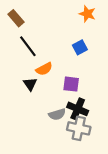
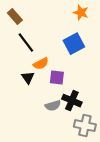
blue square: (80, 47) -> (74, 44), size x1.5
purple square: (71, 84) -> (57, 78), moved
gray cross: (79, 128) -> (85, 126), moved

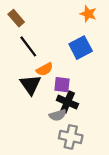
black triangle: (28, 78) -> (30, 85), size x1.5
black cross: (72, 101) -> (67, 102), moved
gray cross: (85, 126) -> (71, 137), moved

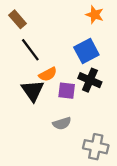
black cross: (67, 102) -> (90, 80), moved
gray cross: (71, 137) -> (96, 147), moved

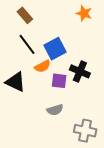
brown rectangle: (17, 19) -> (25, 15), moved
blue square: (86, 51) -> (55, 49), moved
black triangle: (33, 91) -> (16, 82), moved, turned -30

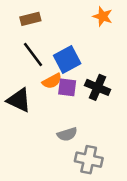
brown rectangle: (25, 15) -> (30, 19), turned -63
purple square: (59, 81) -> (67, 87), moved
gray cross: (85, 131) -> (89, 160), moved

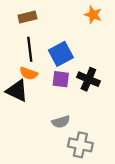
black line: (33, 54) -> (30, 49), turned 30
orange semicircle: (52, 81) -> (29, 73), moved, turned 48

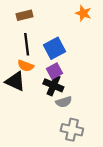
purple square: (61, 79) -> (54, 71), turned -35
black cross: (88, 79) -> (53, 85), moved
gray semicircle: (61, 122) -> (64, 102), moved

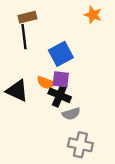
black line: (27, 44) -> (24, 37), moved
orange semicircle: (26, 66) -> (46, 83), moved
purple square: (54, 71) -> (61, 79), turned 35

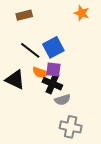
black line: (24, 37) -> (30, 50), moved, turned -45

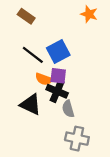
brown rectangle: (24, 15) -> (26, 16), turned 49
black triangle: (15, 80) -> (31, 104), moved
gray semicircle: (62, 100) -> (68, 109), turned 91

